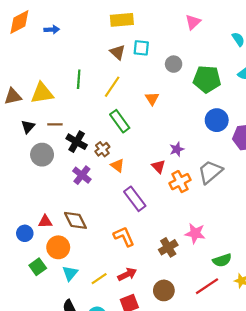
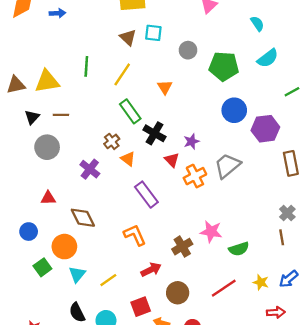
black cross: (77, 142) -> (154, 133), moved
red triangle: (45, 221) -> (48, 198), moved
green semicircle: (222, 260) -> (239, 249), moved
red arrow: (127, 274) -> (151, 270), moved

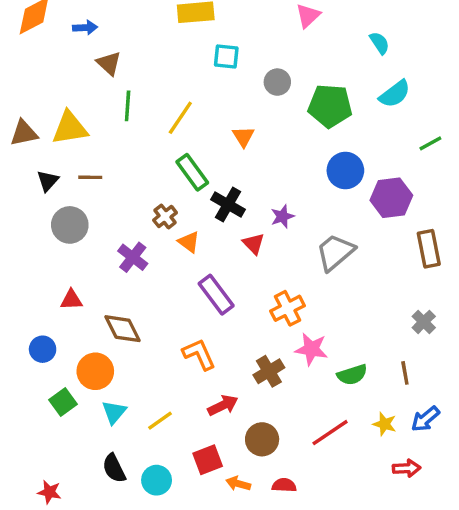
brown triangle: (128, 37) -> (109, 63), moved
orange cross: (195, 176) -> (288, 308), moved
brown line: (282, 237) -> (405, 373), moved

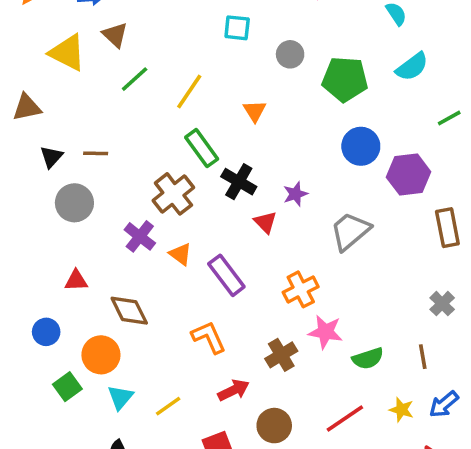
green line: (128, 106) -> (135, 79), turned 44
yellow triangle: (70, 128) -> (67, 53), moved, turned 36
brown cross: (165, 216) -> (173, 194), size x1.6
orange triangle: (189, 242) -> (180, 254), moved

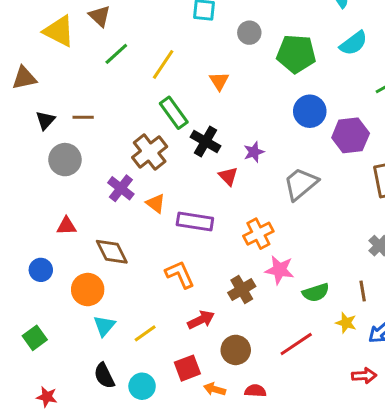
purple rectangle: (226, 275) -> (195, 222), turned -44
green square: (67, 387) -> (35, 338), moved
yellow star: (401, 410) -> (346, 323), moved

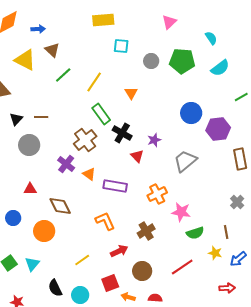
green pentagon: (296, 54) -> (182, 61), moved
pink star: (280, 270) -> (181, 212), moved
cyan triangle: (104, 326) -> (32, 264), moved

